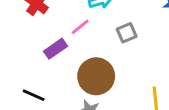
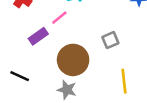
gray square: (127, 33) -> (110, 40), moved

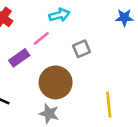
gray square: (110, 40) -> (82, 49), moved

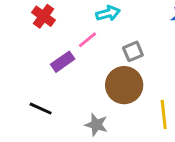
brown circle: (56, 82) -> (124, 85), moved

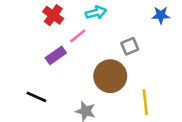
red cross: (44, 16) -> (53, 15), moved
gray square: (133, 51) -> (130, 46), moved

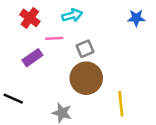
pink line: (78, 36) -> (54, 38), turned 36
gray square: (130, 46) -> (85, 49), moved

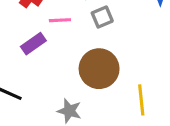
gray square: (85, 49) -> (102, 17), moved

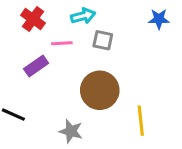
gray square: (102, 17) -> (103, 40), turned 35

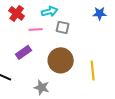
purple rectangle: (36, 66) -> (24, 52), moved
yellow line: (141, 121) -> (93, 70), moved

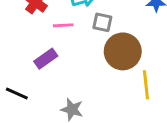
brown circle: (61, 60) -> (123, 51), moved

